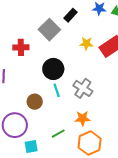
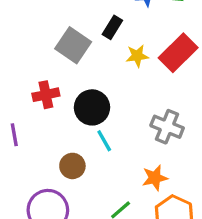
black rectangle: (71, 15) -> (112, 27), moved
red cross: (21, 47) -> (46, 95), moved
gray cross: (83, 88) -> (167, 127), moved

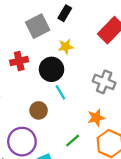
gray square: (73, 45) -> (38, 26), turned 30
yellow star: (137, 56) -> (66, 47), moved

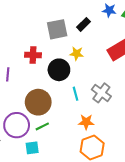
cyan line: (60, 92) -> (75, 94), moved
brown circle: (39, 110) -> (38, 102), size x1.6
green line: (73, 140) -> (42, 126), moved

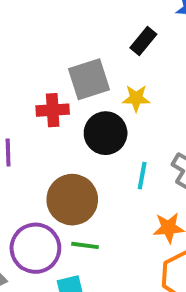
gray square: (57, 29) -> (89, 79), moved
cyan line: (75, 94) -> (142, 176), turned 32
green line: (42, 126) -> (85, 245), turned 40

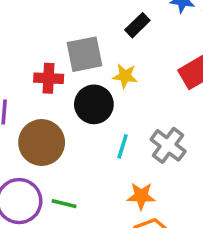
brown circle: (72, 200) -> (42, 143), moved

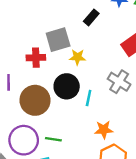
yellow star: (125, 76) -> (77, 57), moved
black circle: (94, 104) -> (67, 86), moved
gray cross: (168, 145) -> (119, 82), moved

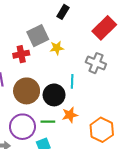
black circle: (67, 86) -> (54, 95), moved
orange star: (104, 130) -> (70, 115), moved

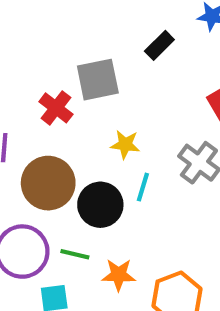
yellow star: (57, 48) -> (125, 145), moved
red cross: (21, 54) -> (56, 108), turned 35
orange star: (70, 115) -> (119, 275), moved

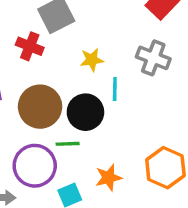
green line: (75, 254) -> (68, 144), moved
orange star: (119, 275) -> (108, 178), moved

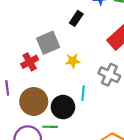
red cross: (30, 46) -> (30, 62), turned 35
yellow star: (92, 60) -> (73, 61), moved

